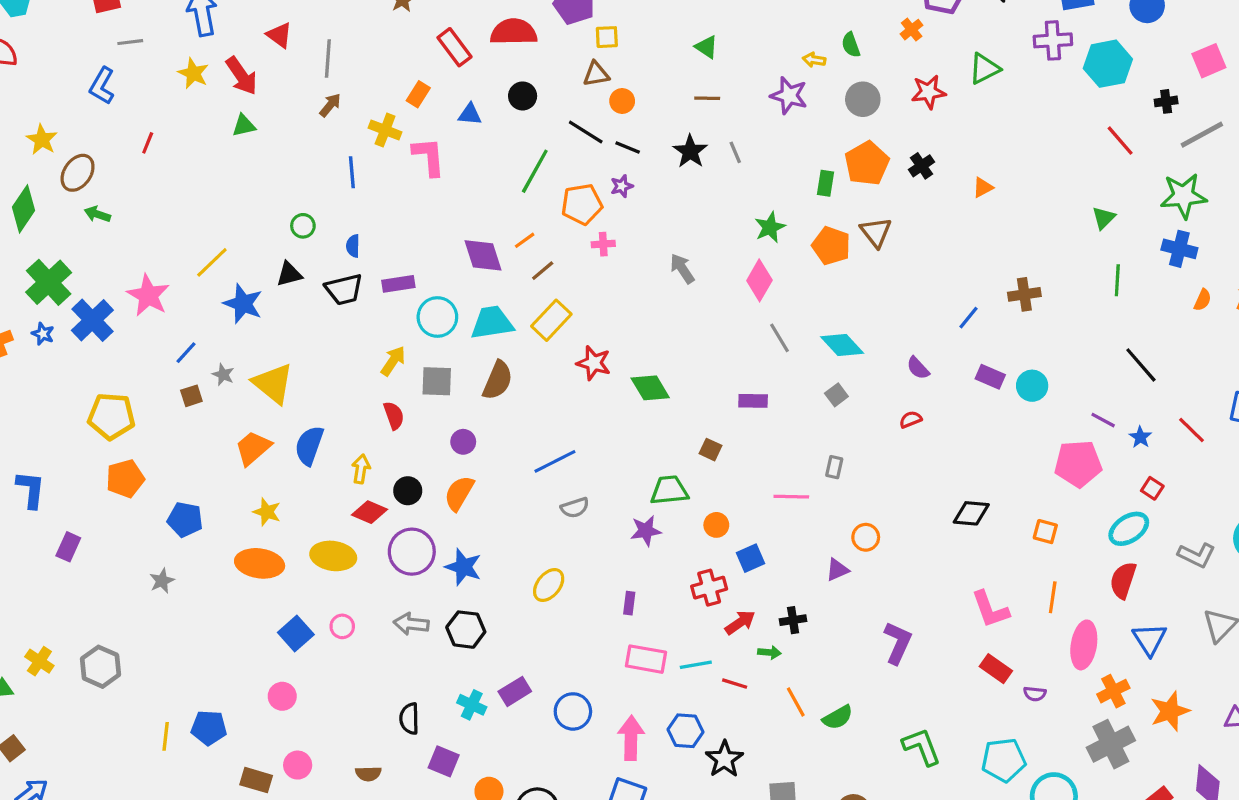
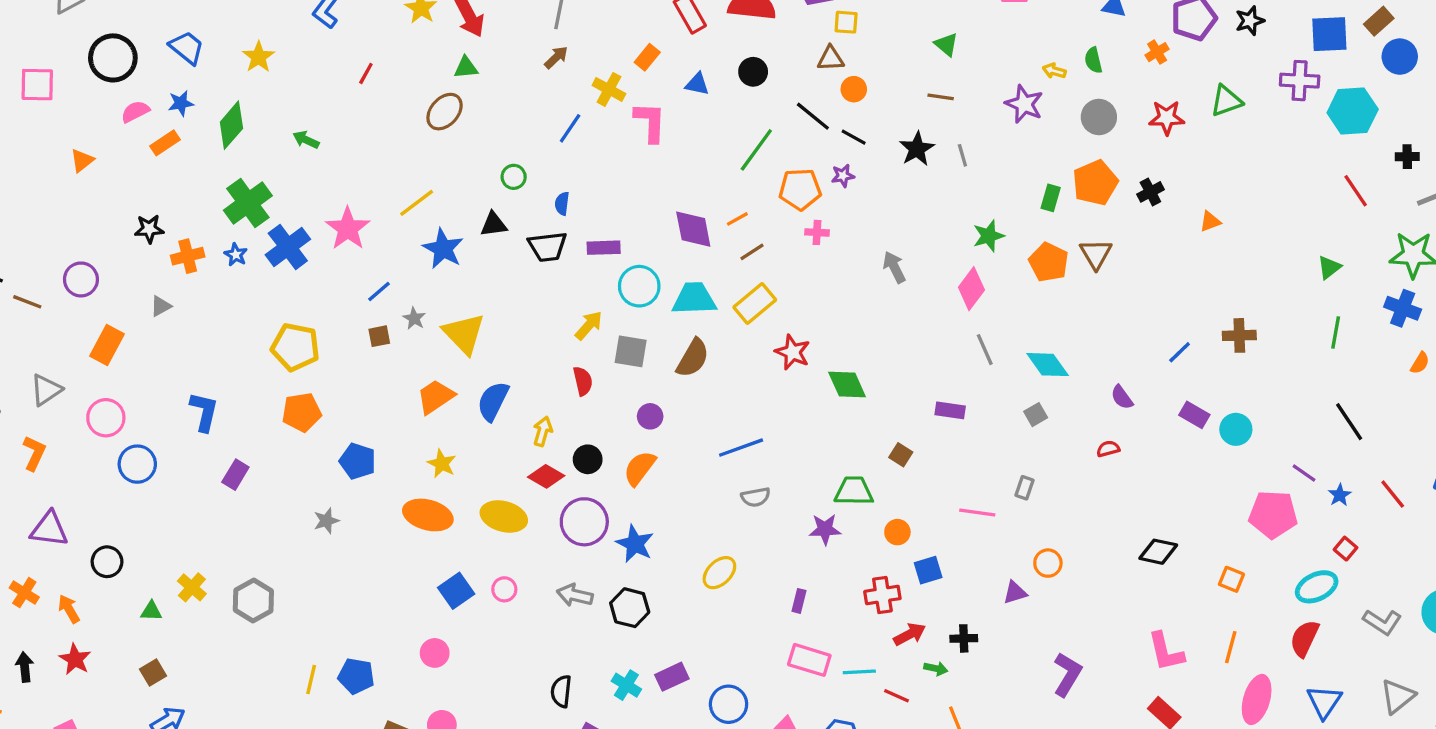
blue line: (352, 172) -> (570, 128), turned 32
brown ellipse: (78, 173) -> (445, 112), moved

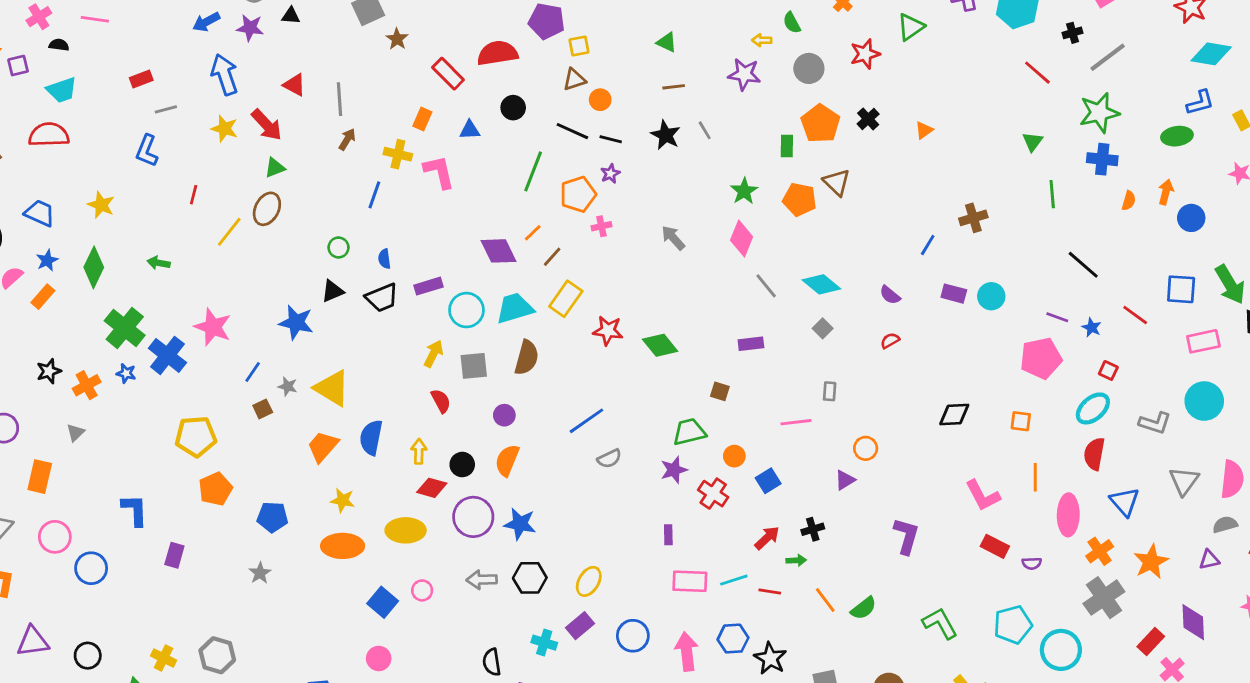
yellow line: (417, 203) -> (229, 232), moved
yellow ellipse: (719, 573) -> (589, 581), moved
red cross: (882, 595) -> (713, 494), moved, turned -32

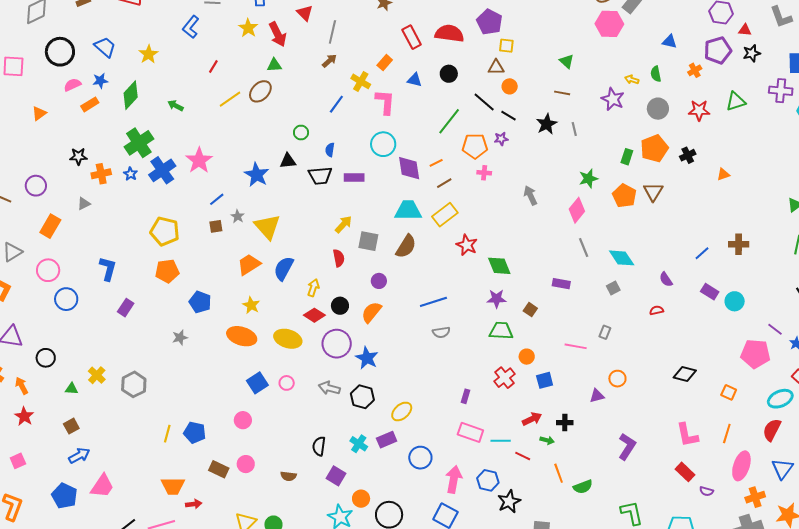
cyan circle: (467, 310) -> (383, 144), moved
purple star: (674, 470) -> (497, 299), moved

